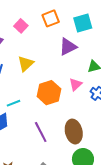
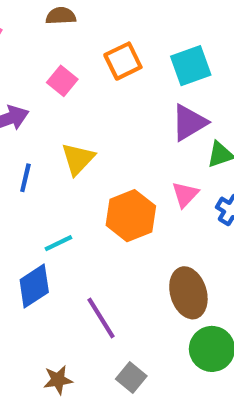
purple triangle: (68, 47) -> (189, 122), moved
purple line: (41, 132) -> (101, 318), moved

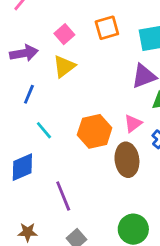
yellow triangle: (78, 159) -> (64, 66), moved
cyan line: (58, 243) -> (44, 130), moved, turned 66
brown ellipse: (188, 293) -> (127, 160), moved

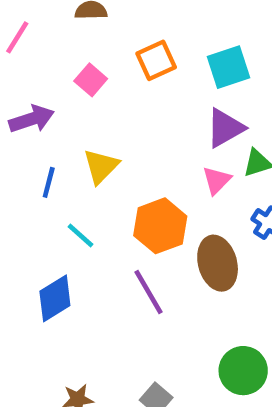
yellow triangle: (64, 66) -> (101, 166), moved
pink triangle: (133, 123) -> (217, 180), moved
purple line: (63, 196) -> (148, 292), moved

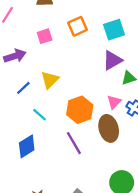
pink square: (91, 80) -> (45, 36), turned 32
pink triangle: (217, 180) -> (114, 102), moved
blue line: (49, 182) -> (23, 88), turned 32

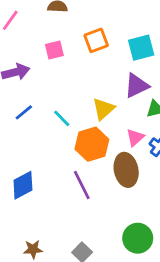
yellow triangle: (50, 80) -> (104, 109), moved
cyan line: (40, 115) -> (62, 118), moved

